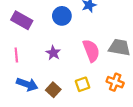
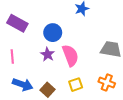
blue circle: (62, 16) -> (53, 33), moved
pink semicircle: (91, 51) -> (70, 55), moved

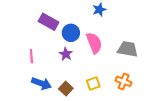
purple rectangle: (17, 23) -> (49, 22), moved
pink semicircle: (70, 55) -> (94, 43), moved

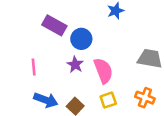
pink semicircle: (94, 43) -> (103, 71), moved

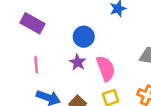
purple rectangle: (54, 25) -> (32, 23), moved

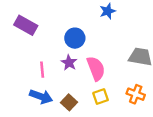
pink line: (36, 65) -> (42, 70), moved

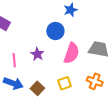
blue circle: (75, 38) -> (55, 31), moved
pink semicircle: (96, 68) -> (72, 53), moved, turned 40

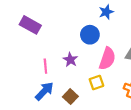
blue arrow: (13, 83) -> (44, 91), turned -66
yellow square: (64, 83) -> (96, 82), moved

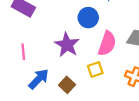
purple star: (70, 60) -> (67, 45), size x1.5
pink line: (45, 66) -> (23, 52), moved

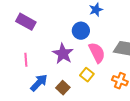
pink semicircle: (107, 44) -> (97, 53), turned -45
yellow square: (95, 70) -> (87, 75), turned -32

